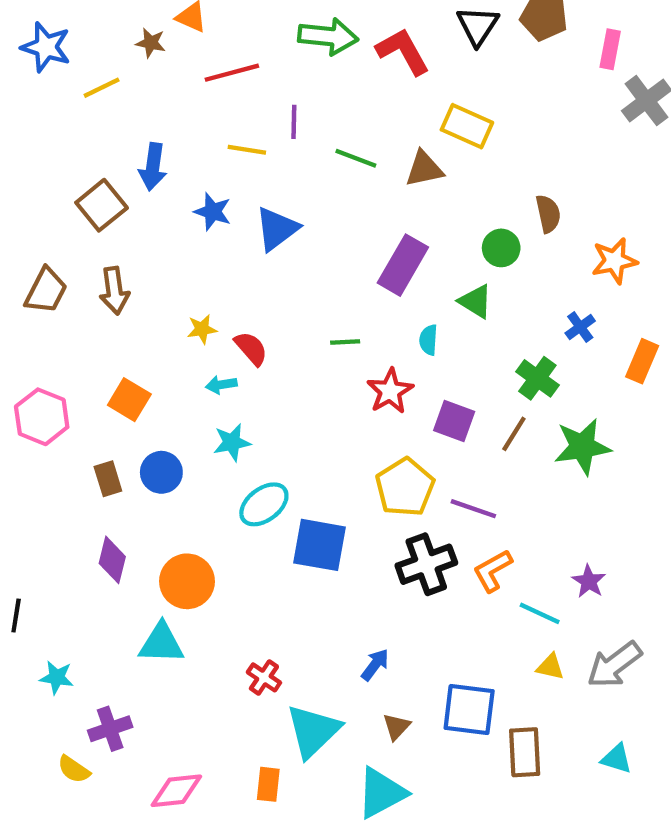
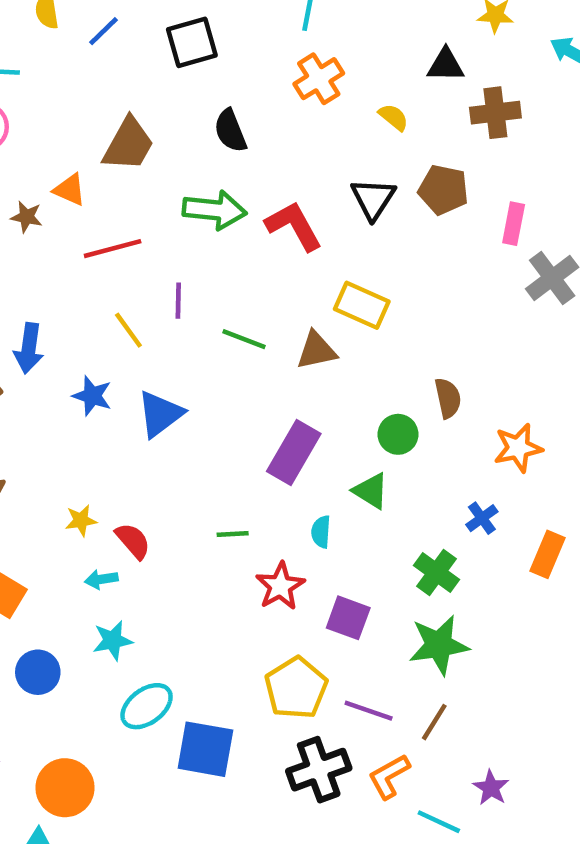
yellow line: (247, 150) -> (128, 330), turned 45
brown line: (514, 434) -> (434, 722), moved
green star: (582, 447) -> (439, 645), moved

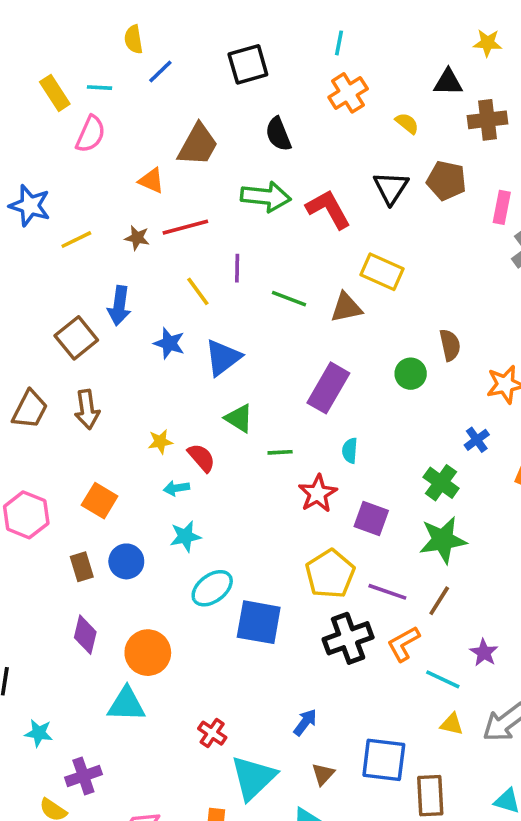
blue line: (104, 31) -> (160, 72), moved
brown star: (26, 217) -> (137, 238), moved
green triangle: (371, 491) -> (239, 418), moved

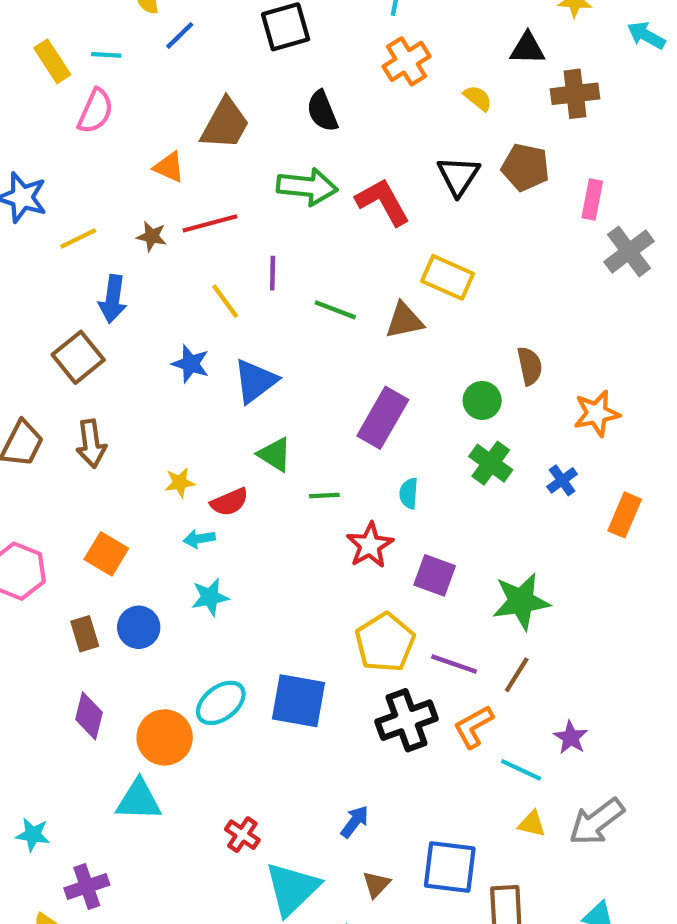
blue arrow: (119, 306) -> (113, 299), moved
red semicircle: (201, 458) -> (229, 502), turned 108
green cross: (441, 483) -> (491, 463), moved
cyan ellipse: (212, 588) -> (221, 703), moved

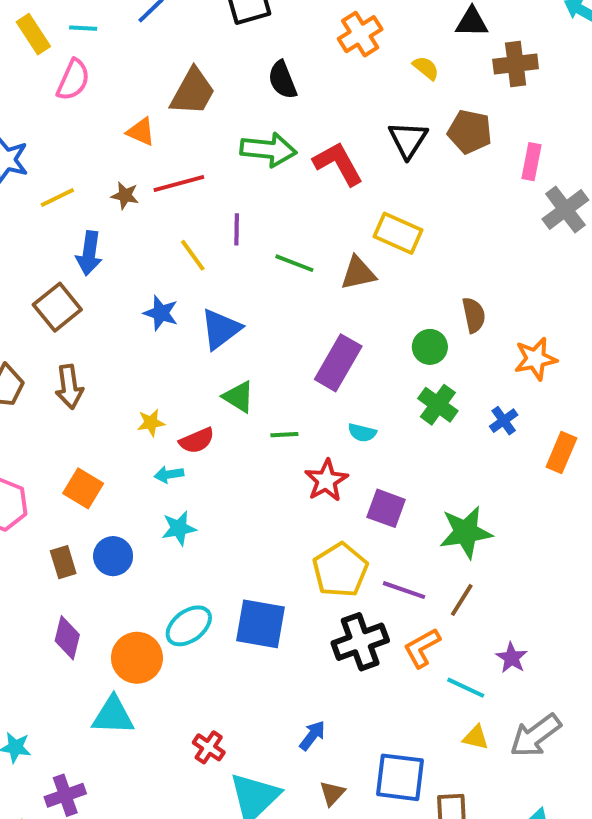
cyan semicircle: (409, 493) -> (362, 433), turned -80

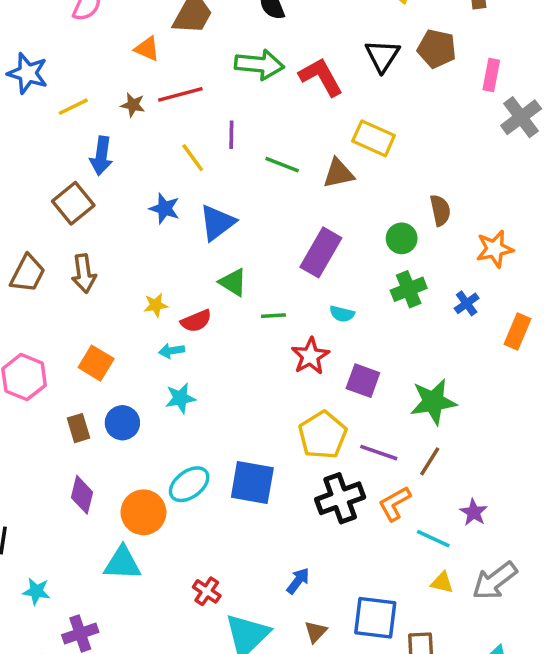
green cross: (438, 405) -> (409, 289), turned 32

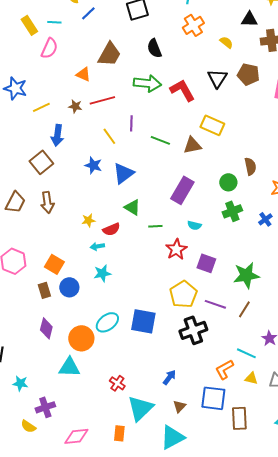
orange square: (96, 363) -> (54, 264), moved
orange L-shape: (395, 504) -> (224, 369), moved

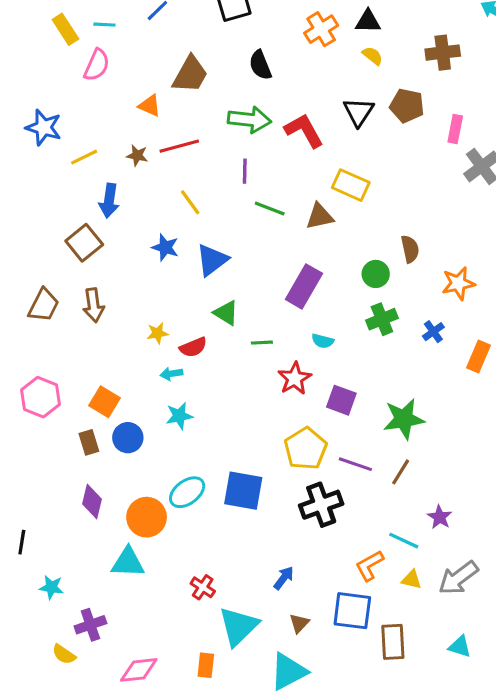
black triangle: (249, 19) -> (368, 21), moved
purple line: (131, 123) -> (245, 171), moved

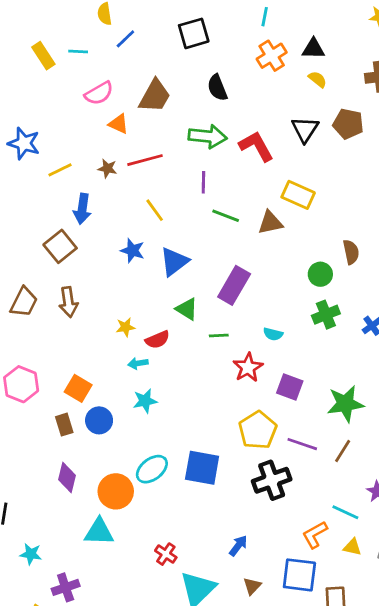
pink semicircle: (97, 65) -> (99, 93), moved, turned 36
purple rectangle: (304, 286) -> (234, 285), moved

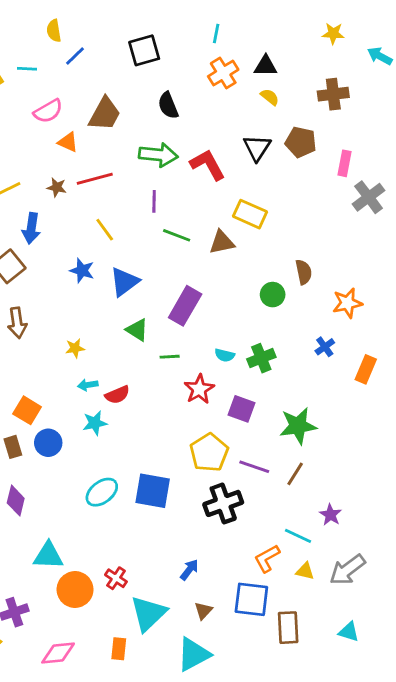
green cross: (326, 315) -> (261, 358), moved
red semicircle: (157, 340) -> (117, 395), moved
orange circle: (116, 491) -> (75, 589), moved

